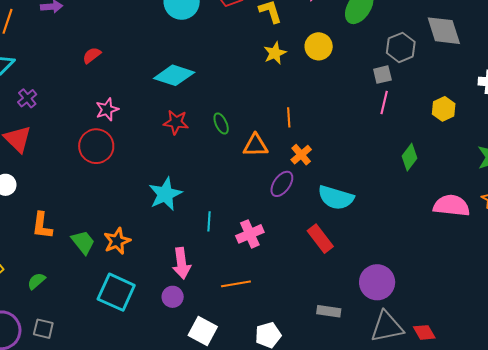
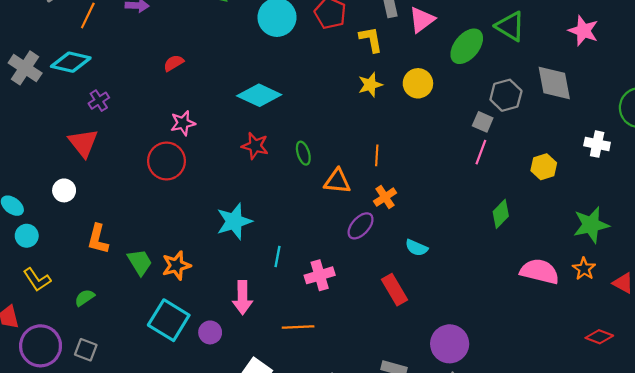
gray square: (382, 75) -> (483, 122), turned 30
cyan semicircle: (336, 198) -> (417, 248), size x0.6
purple circle: (173, 297) -> (210, 332), moved

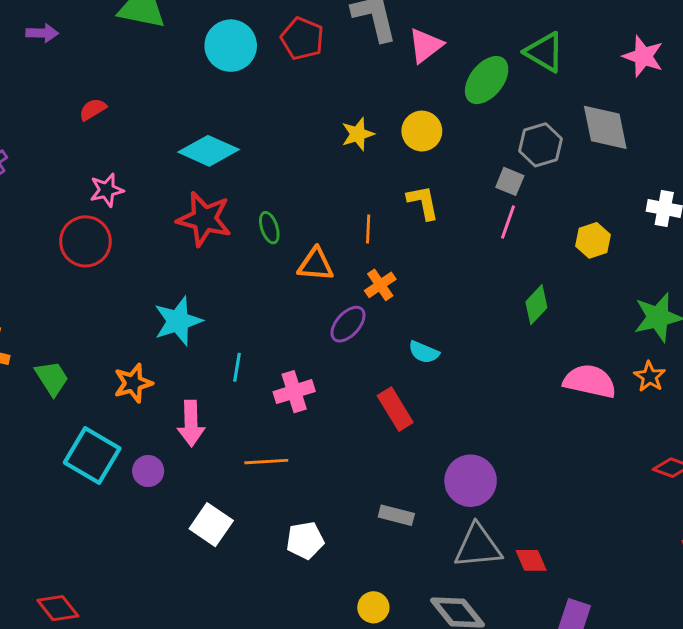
yellow L-shape: (371, 39) -> (423, 202), moved
red star: (255, 146) -> (204, 219), size x1.5
orange star: (176, 265) -> (133, 383), moved

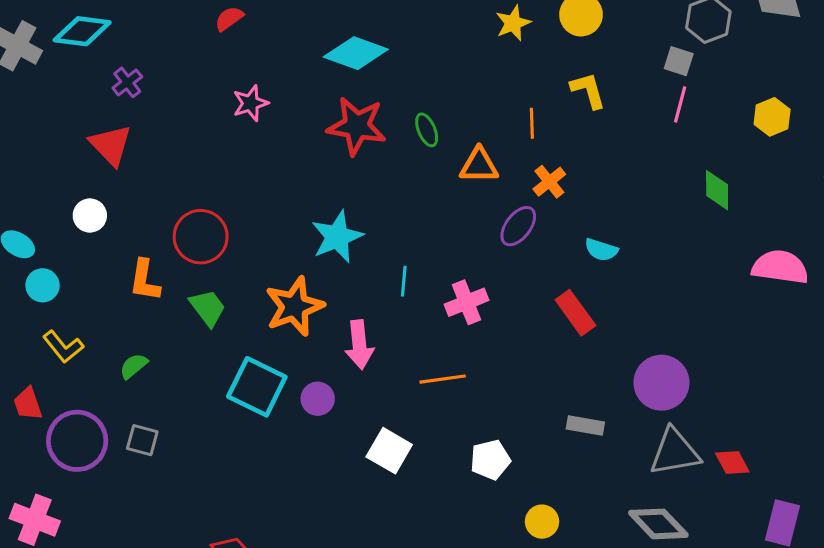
red circle: (85, 241) -> (201, 237), moved
green diamond: (536, 305) -> (717, 190), turned -39
orange star: (133, 383) -> (294, 306), size x1.4
yellow circle: (373, 607) -> (542, 522), moved

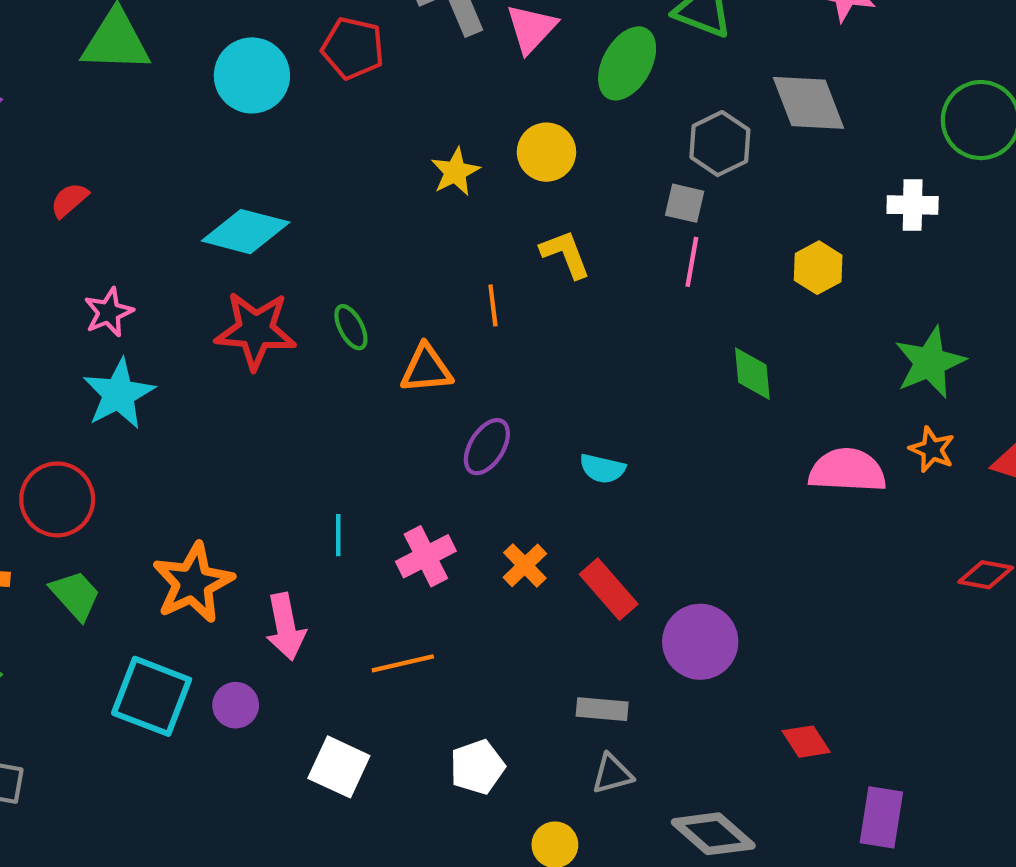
orange cross: (549, 182) -> (525, 565), moved
cyan star: (337, 237) -> (119, 394), moved
red rectangle: (575, 313) -> (609, 589), moved
gray triangle: (675, 452) -> (612, 774), moved, size x0.6

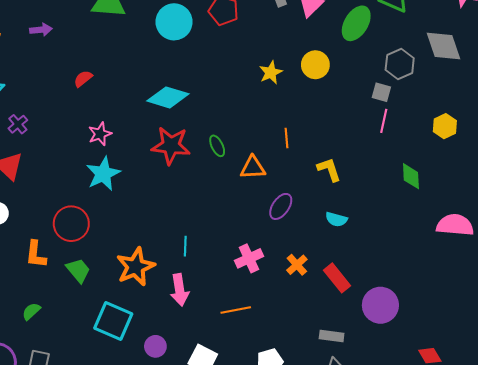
yellow L-shape: (565, 254) -> (329, 170), moved
cyan line: (338, 535) -> (185, 246), moved
purple circle: (236, 705) -> (155, 346), moved

